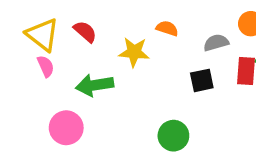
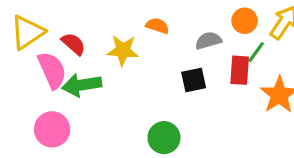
red semicircle: (85, 32) -> (73, 44), moved
yellow triangle: (43, 35) -> (27, 32), turned 48
pink semicircle: (46, 66) -> (52, 70), moved, size x1.6

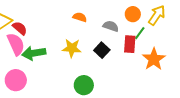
gray semicircle: (208, 41) -> (111, 26), turned 35
red semicircle: (73, 44) -> (20, 28), moved
yellow star: (123, 50) -> (72, 48), moved
black square: (194, 80) -> (102, 50), turned -35

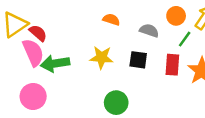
red rectangle: (130, 44) -> (172, 65), moved
black square: (102, 50) -> (138, 60), turned -35

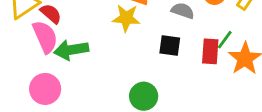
green line: (185, 39) -> (225, 40), moved
yellow star: (102, 57) -> (126, 18), moved

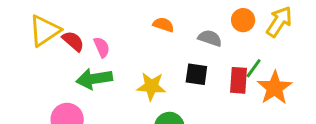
yellow star: (126, 18) -> (151, 86), moved
pink semicircle: (45, 37) -> (102, 47), moved, size x0.6

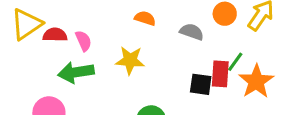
red semicircle: (73, 41) -> (55, 35), turned -40
black square: (196, 74) -> (201, 84), moved
yellow star: (151, 86) -> (130, 60), moved

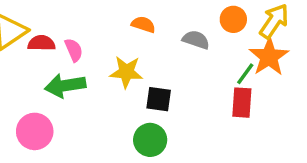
red rectangle: (220, 74) -> (242, 103), moved
orange star: (256, 81) -> (269, 57), moved
black square: (201, 84) -> (159, 99), moved

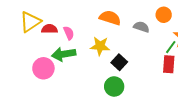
orange semicircle: (143, 24) -> (110, 18), size x1.5
black square: (159, 99) -> (119, 62), turned 35
pink circle: (35, 131) -> (43, 68), moved

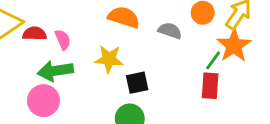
black square: (119, 62) -> (137, 83), turned 35
pink circle: (43, 68) -> (43, 101), moved

